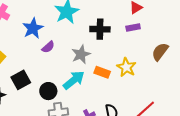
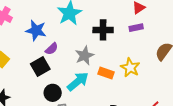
blue star: (33, 28) -> (36, 30), turned -30
black square: (21, 80) -> (40, 67), moved

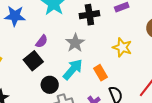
blue star: (36, 30) -> (15, 16), moved
orange rectangle: (106, 73) -> (100, 73), moved, turned 49

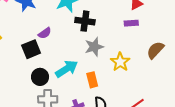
black cross: (89, 15) -> (85, 21), moved
gray star: (75, 43) -> (94, 47), moved

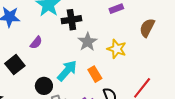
black square: (31, 49) -> (15, 65), moved

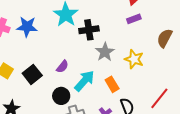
purple semicircle: (36, 43) -> (62, 67), moved

